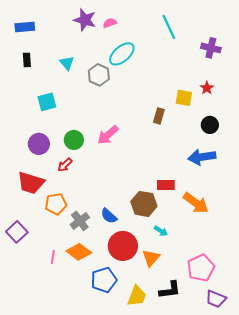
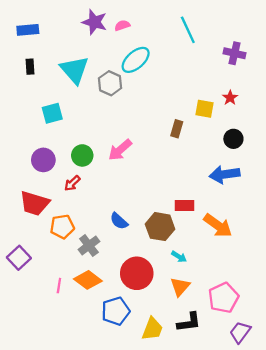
cyan triangle: (67, 63) -> (74, 70), size x1.8
blue semicircle: (109, 216) -> (119, 221), moved
orange triangle: (151, 258) -> (180, 287), moved
purple trapezoid: (216, 299) -> (240, 332), turned 105

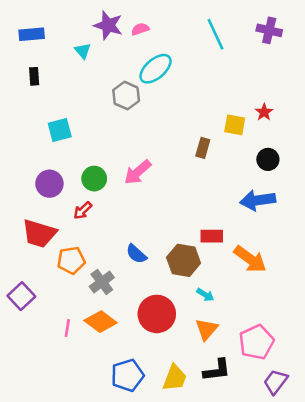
purple cross: (235, 53) -> (269, 30), moved
cyan triangle: (74, 70) -> (83, 51), moved, size x0.5
blue pentagon: (116, 311) -> (127, 375), moved

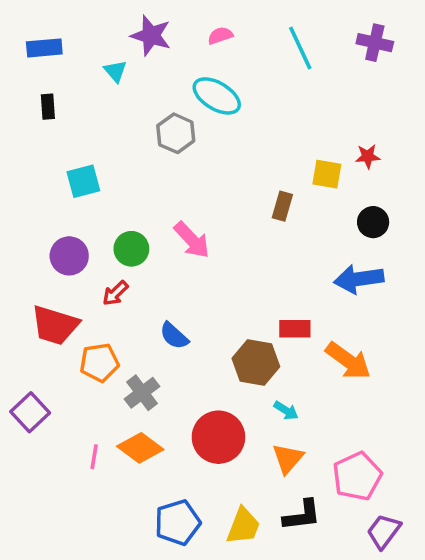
pink semicircle: (140, 29) -> (220, 36), moved
cyan ellipse: (156, 69) -> (217, 96), turned 72
red star: (264, 112) -> (368, 156), turned 30
pink arrow: (138, 172) -> (192, 240), turned -92
blue semicircle: (136, 254) -> (174, 336), moved

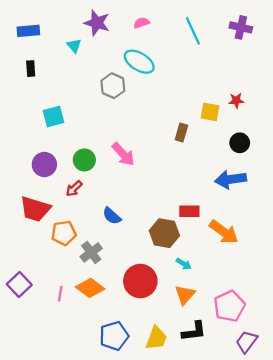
purple square: (30, 412) -> (19, 284), moved

